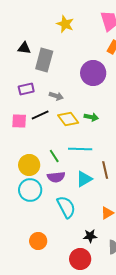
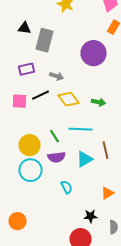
green arrow: (91, 117) -> (98, 102), moved
cyan semicircle: (66, 207) -> (66, 187), size x0.6
orange circle: (38, 241) -> (18, 221), moved

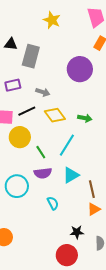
cyan line: (80, 129) -> (67, 145), turned -60
yellow circle: (30, 145) -> (20, 137), moved
brown line: (106, 150) -> (92, 189), moved

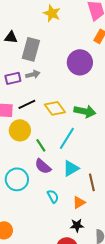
gray arrow: (43, 92) -> (33, 74), moved, turned -32
green arrow: (85, 118) -> (85, 111), size x1.5
purple semicircle: (43, 173) -> (43, 166), turned 48
orange triangle: (94, 209) -> (79, 202), moved

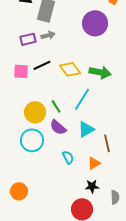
yellow circle: (20, 130) -> (35, 112), moved

